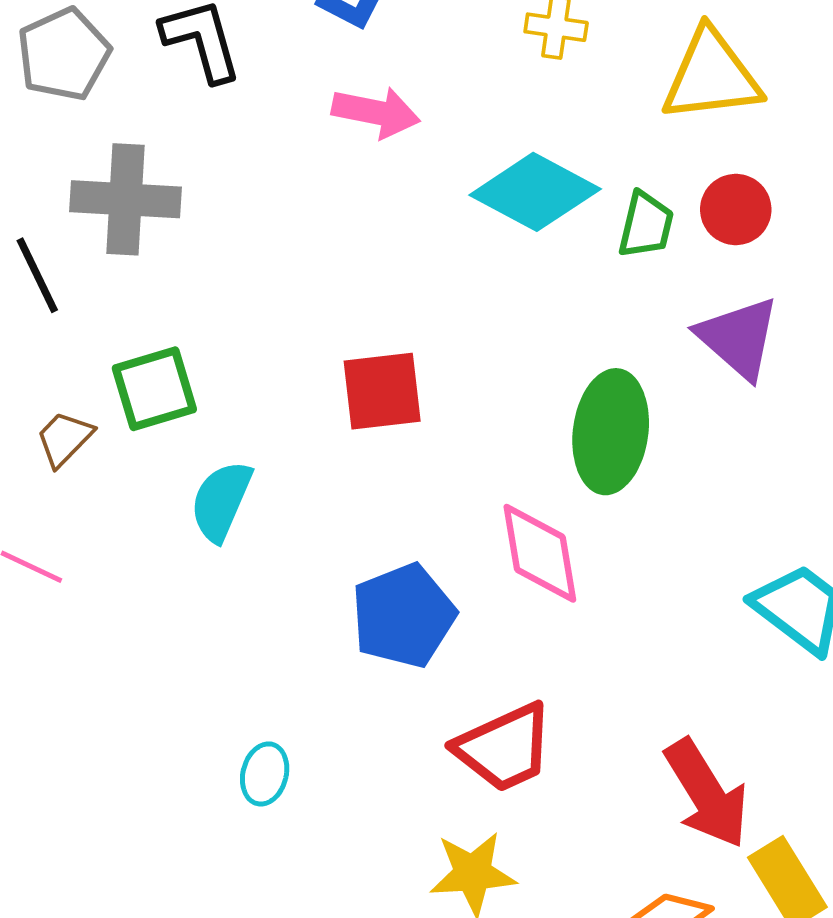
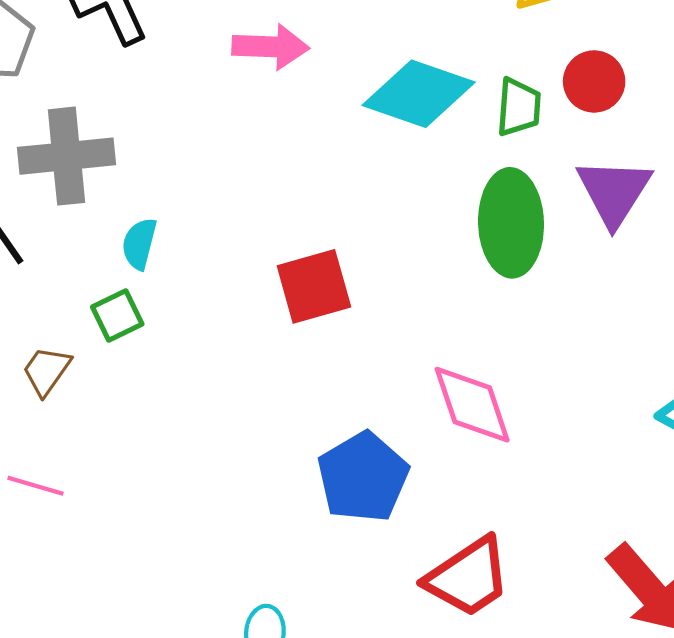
purple triangle: (738, 338) -> (614, 192), turned 30
green square: (154, 389) -> (117, 315), size x0.7
green ellipse: (611, 432) -> (511, 223), moved
cyan semicircle: (221, 501) -> (139, 244), moved, size x0.7

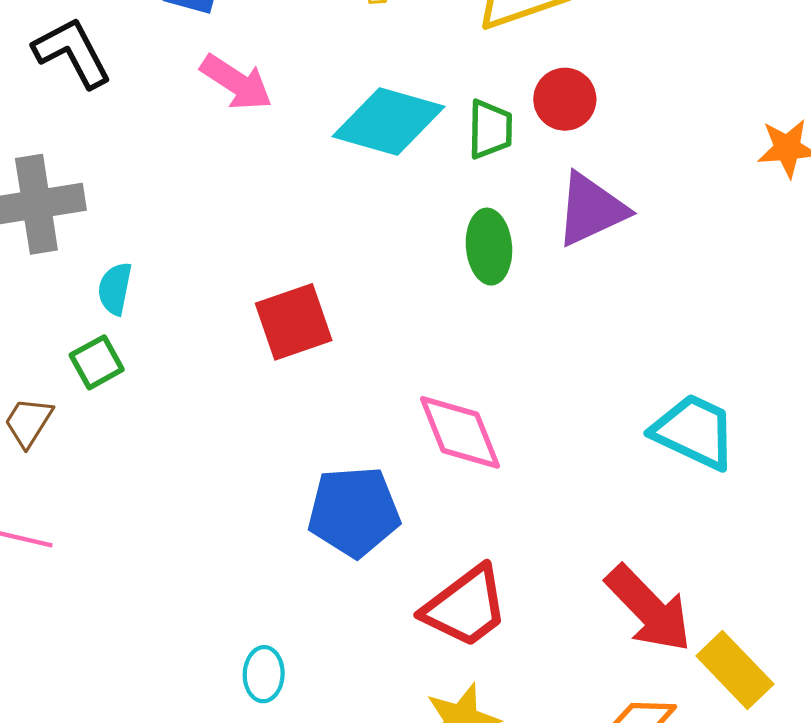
pink arrow: (271, 47) -> (236, 82), turned 34
purple triangle: (614, 192) -> (591, 209), turned 36
green ellipse: (511, 223) -> (489, 247), size x0.7
blue pentagon: (363, 477) -> (354, 512), turned 30

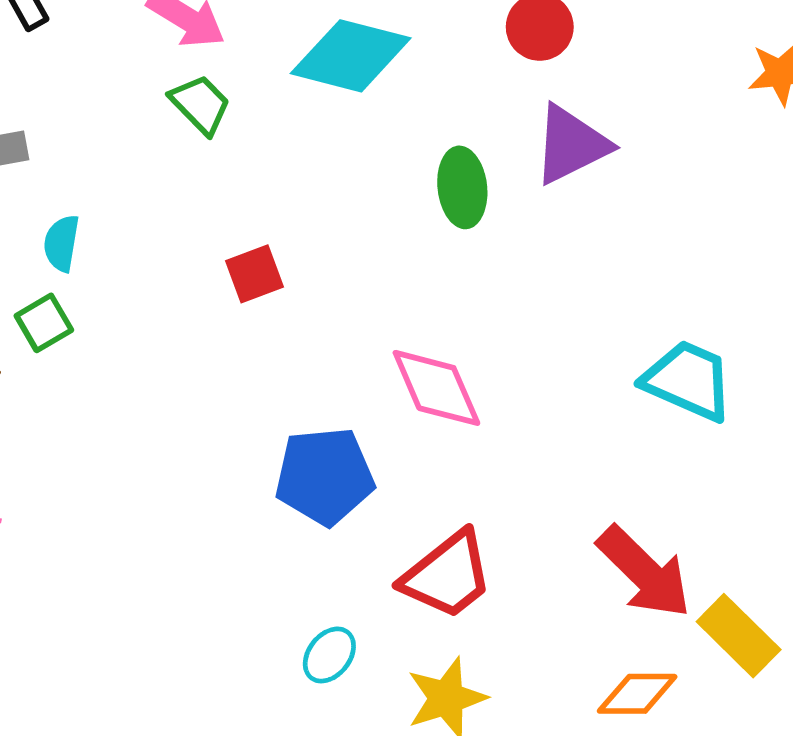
green trapezoid: (490, 129) -> (200, 104), moved, turned -44
red square: (294, 322) -> (254, 274), size x0.7
cyan ellipse: (264, 674) -> (329, 655), moved, turned 38

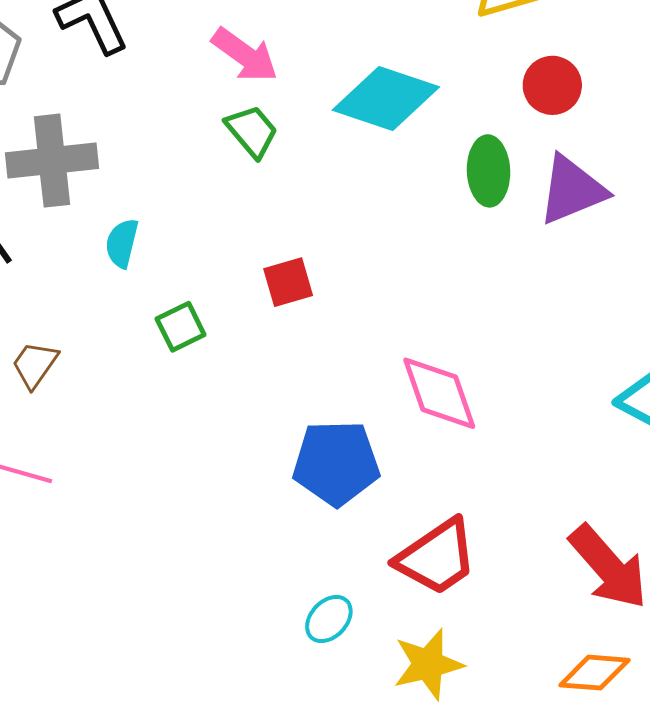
green ellipse: (462, 187) -> (489, 171), moved
green square: (44, 323) -> (181, 327), moved

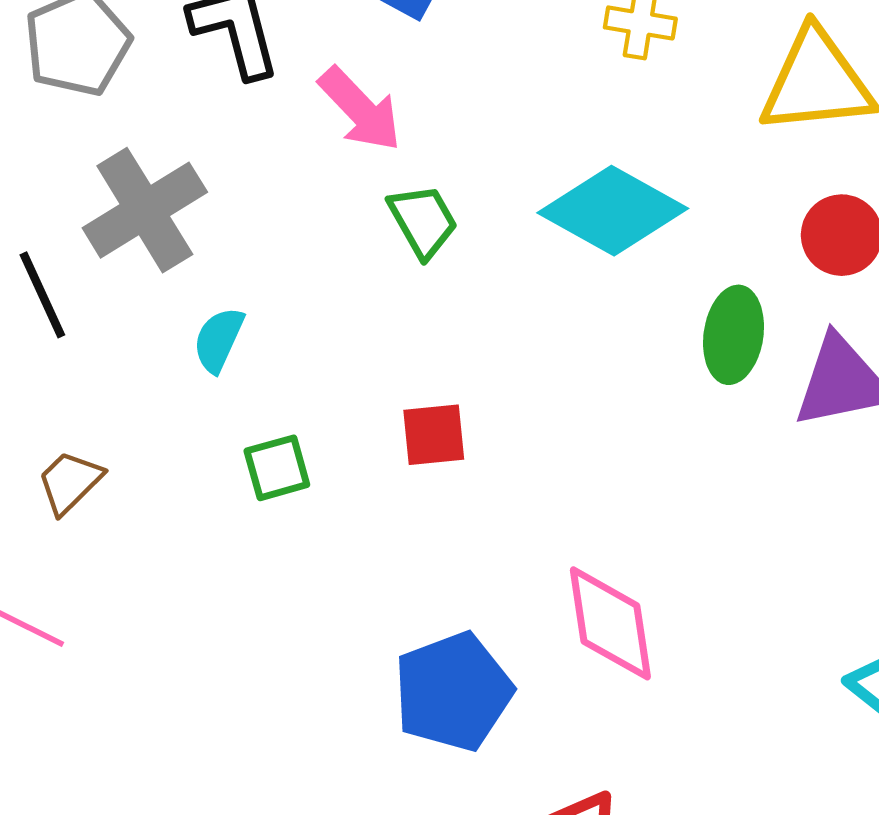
pink arrow: (245, 55) -> (360, 109), moved
gray cross: (52, 161) -> (145, 210), turned -36
blue pentagon: (336, 463) -> (453, 692), turned -30

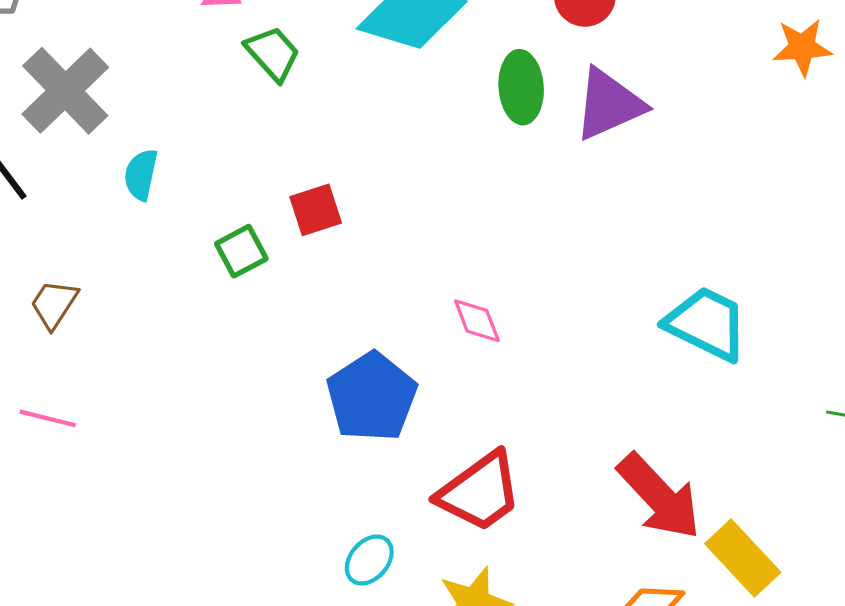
green square: (277, 468) -> (241, 251), moved
pink diamond: (610, 623) -> (477, 321), size x0.6

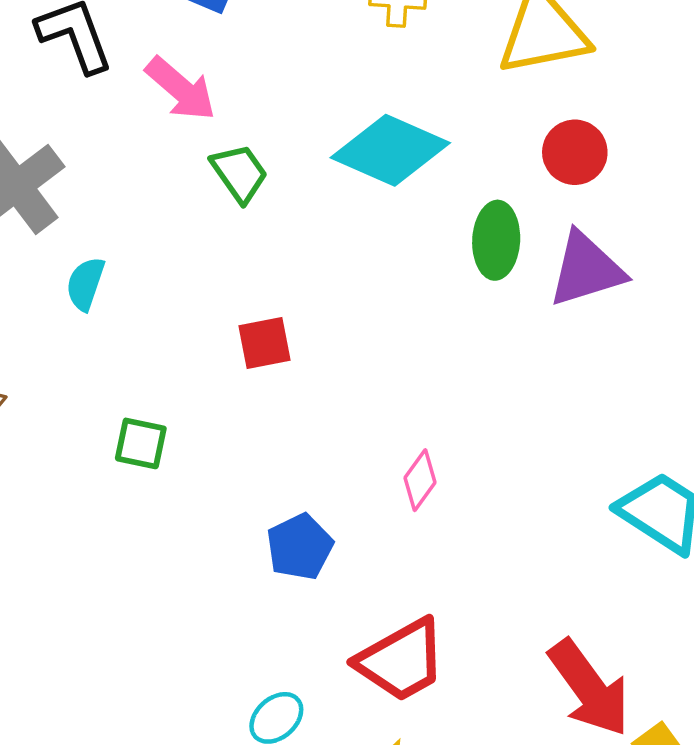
green square: (241, 251) -> (141, 443), moved, turned 33
pink diamond: (477, 321) -> (420, 480), turned 50
blue pentagon: (372, 397) -> (300, 547), size x0.7

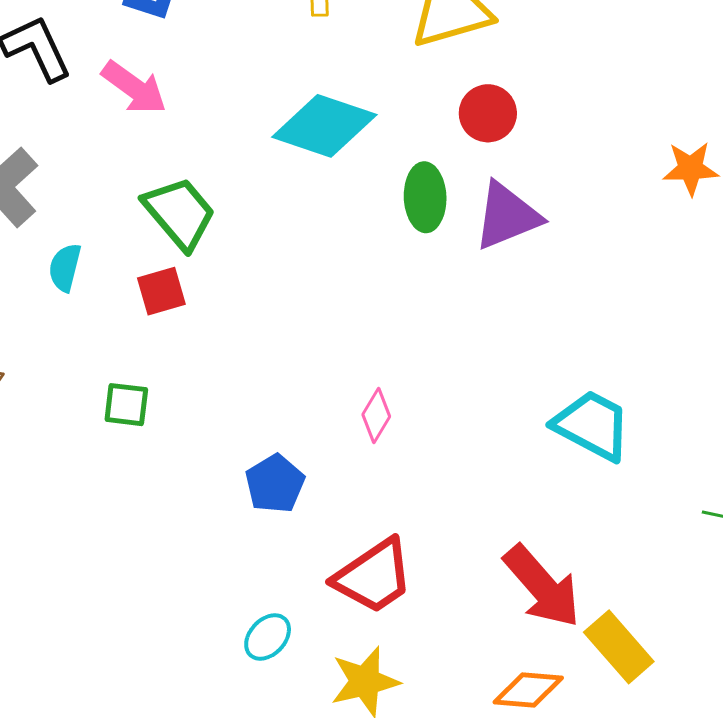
green trapezoid: (239, 173) -> (180, 213), moved, size x1.4
red square: (264, 343) -> (161, 291), moved

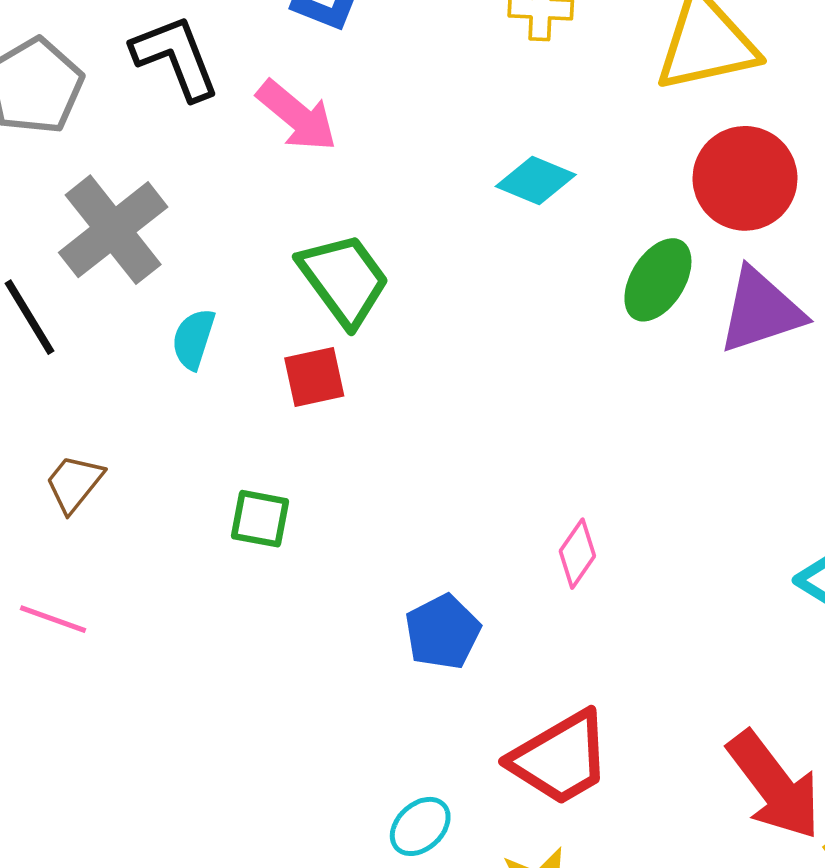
red circle: (488, 113) -> (745, 178), size x1.4
cyan diamond: (324, 126) -> (536, 181), size x0.6
green ellipse: (425, 197) -> (658, 280), turned 30

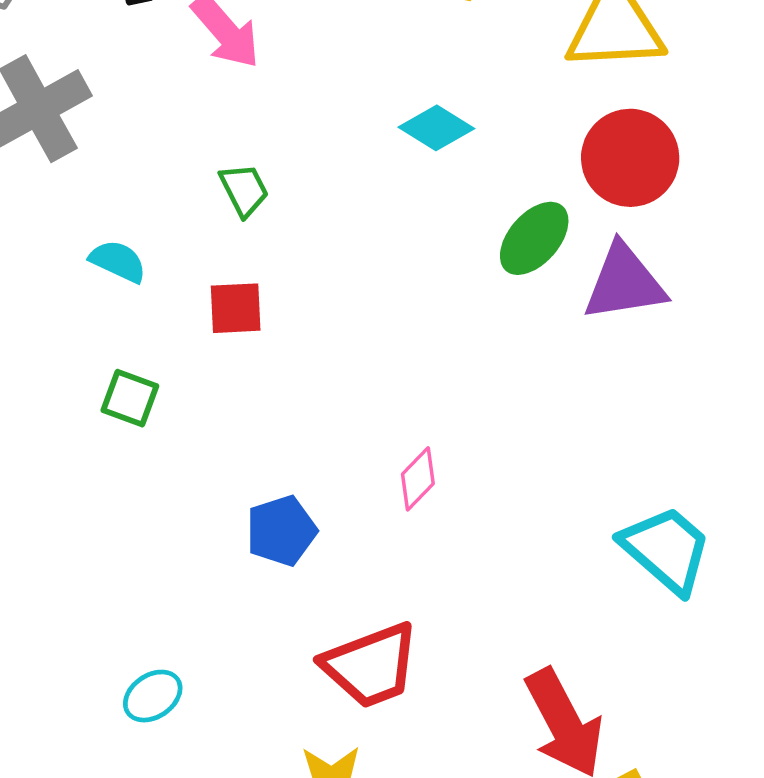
green trapezoid: (344, 279) -> (244, 190), size x0.6
cyan semicircle: (193, 339) -> (118, 261), moved, turned 88
red square: (314, 377) -> (236, 308), moved
cyan ellipse: (420, 826) -> (153, 696), moved

